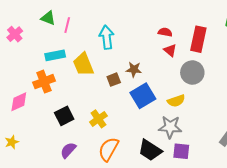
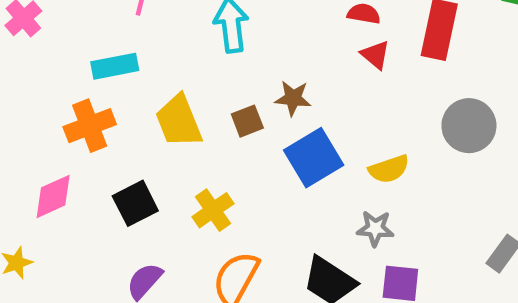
yellow trapezoid: (83, 64) -> (179, 121), moved
gray circle: (192, 73) -> (469, 126), moved
pink diamond: (19, 102) -> (53, 196), moved
gray star: (170, 127) -> (375, 228), size x0.7

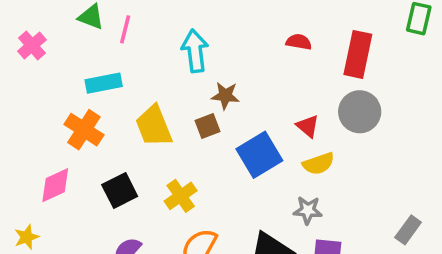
red triangle: (375, 55) -> (308, 126), moved
brown star: (293, 98) -> (225, 96), moved
orange cross: (90, 126) -> (84, 130), turned -36
gray circle: (469, 126) -> (360, 112), moved

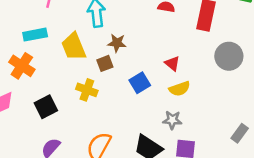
gray circle: (360, 112) -> (229, 56), moved
yellow trapezoid: (154, 126) -> (74, 47), moved
blue square: (259, 155) -> (140, 83), size x0.7
yellow cross: (181, 196) -> (87, 90), moved, turned -35

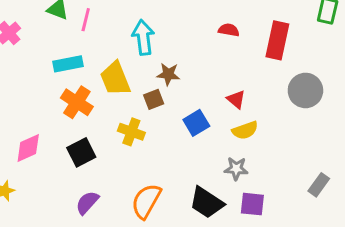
orange cross: (22, 66) -> (77, 102), moved

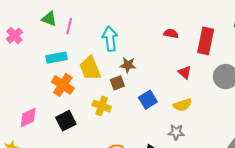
red triangle: (236, 99) -> (185, 72), moved

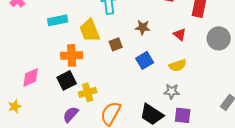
brown star: (128, 65) -> (143, 27), moved
orange cross: (63, 85) -> (72, 55), moved, turned -35
yellow cross: (102, 106) -> (88, 92), moved, turned -36

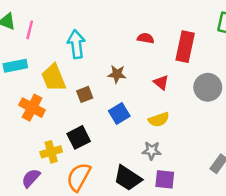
orange cross: (72, 55) -> (32, 108), turned 30
black square: (67, 80) -> (79, 137), moved

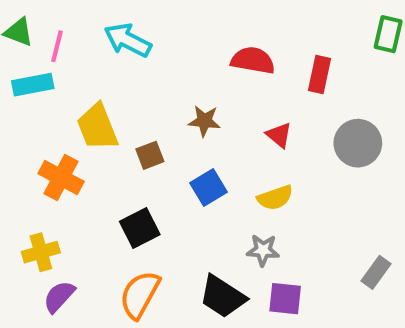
red semicircle: (146, 38) -> (253, 60), size x1.5
cyan arrow: (76, 44) -> (128, 40), moved, turned -56
red rectangle: (185, 47) -> (319, 74), size x0.7
cyan rectangle: (15, 66) -> (33, 85), moved
yellow cross: (51, 152) -> (41, 252), moved

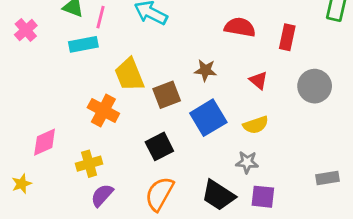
brown square: (150, 155) -> (167, 95), size x1.4
blue square: (208, 188) -> (208, 118), size x1.4
gray rectangle: (376, 272) -> (328, 178), turned 45

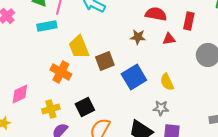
brown star: (205, 70) -> (138, 37), moved
red triangle: (259, 80) -> (169, 39), moved, turned -48
yellow semicircle: (256, 125) -> (167, 82), turned 84
black square: (159, 146) -> (85, 107), moved

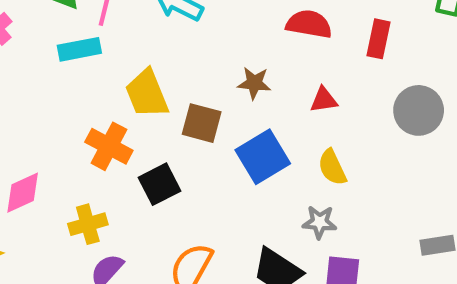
brown star: (138, 37) -> (254, 83), moved
red triangle: (169, 39) -> (324, 100), moved
brown square: (105, 61) -> (202, 123), turned 36
black square: (85, 107) -> (159, 184), moved

